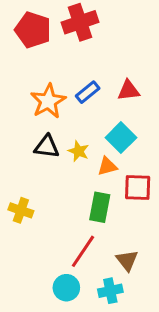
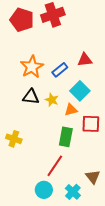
blue rectangle: (88, 92) -> (60, 70), moved
brown triangle: (127, 260) -> (93, 177), moved
cyan cross: (110, 291) -> (73, 192), turned -35

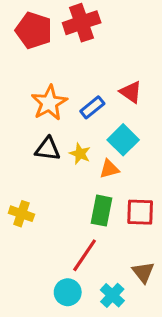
red triangle: (85, 60) -> (131, 92), turned 42
red square: (91, 124) -> (140, 212), moved

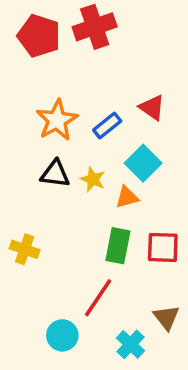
cyan circle: (68, 292) -> (62, 335), moved

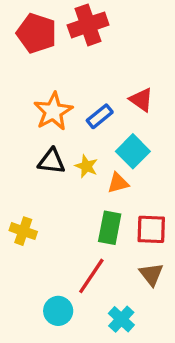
brown triangle: (166, 317) -> (151, 274), moved

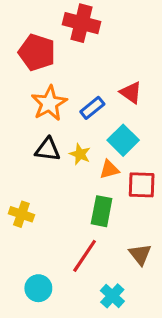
red cross: (88, 25) -> (82, 23), turned 33
red pentagon: (37, 33) -> (37, 52), moved
red square: (151, 229) -> (142, 185), moved
cyan circle: (58, 311) -> (38, 288), moved

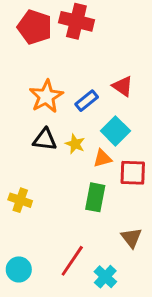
red pentagon: (37, 52) -> (35, 27), moved
red line: (85, 256) -> (72, 261), moved
cyan circle: (38, 288) -> (19, 269), moved

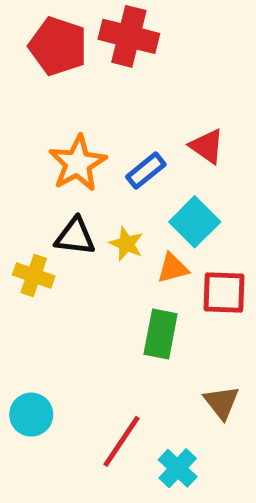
yellow cross: (20, 200) -> (34, 275), moved
cyan circle: (19, 269) -> (31, 415), moved

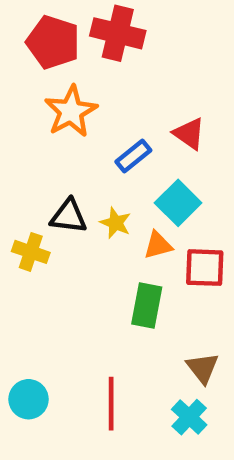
orange star: (78, 163) -> (71, 111), moved
cyan circle: (31, 415) -> (29, 399), moved
red line: (122, 441) -> (111, 404), turned -34
cyan cross: (178, 468) -> (189, 417), moved

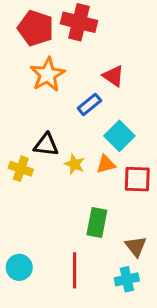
red triangle: (189, 134) -> (113, 76), moved
yellow star: (116, 223) -> (75, 164), moved
green rectangle: (147, 305) -> (97, 223), moved
cyan cross: (189, 417) -> (127, 279), turned 35

